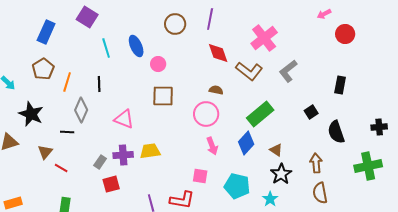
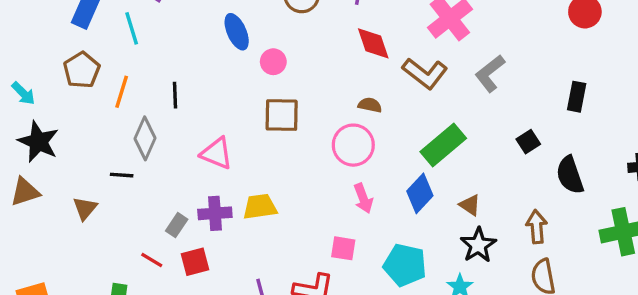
cyan line: (106, 48) -> (132, 28), moved
black star: (31, 114) -> (38, 142), moved
red line: (61, 168) -> (152, 260), moved

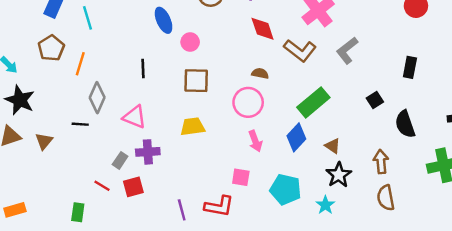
black line: (175, 95) -> (143, 69), moved
pink triangle: (217, 153) -> (135, 117), moved
yellow trapezoid: (260, 207) -> (193, 127), moved
brown triangle: (85, 208) -> (44, 141), moved

